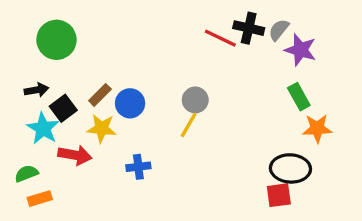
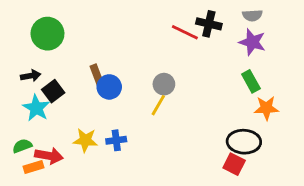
gray semicircle: (279, 30) -> (252, 15), moved, turned -132
brown rectangle: (100, 95) -> (97, 74), moved, turned -66
yellow star: (102, 128) -> (85, 140), moved
red arrow: (75, 155) -> (49, 156), moved
red square: (279, 195) -> (234, 164), turned 35

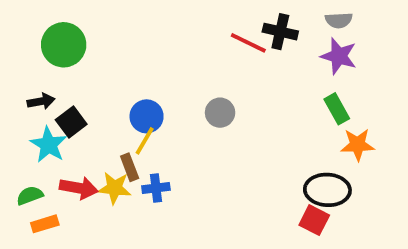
brown rectangle: (97, 74) -> (130, 167), moved
yellow line: (158, 105) -> (145, 141), moved
red arrow: (49, 156) -> (79, 188), moved

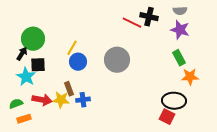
green circle: (64, 45) -> (33, 39), moved
black arrow: (41, 101) -> (22, 54), turned -48
gray circle: (220, 113) -> (117, 60), size x1.6
black square: (71, 122) -> (38, 65), turned 35
yellow line: (145, 141) -> (72, 48), moved

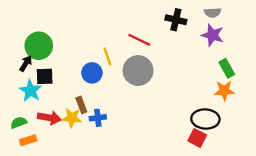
red line: (132, 23) -> (139, 40), moved
yellow line: (72, 48) -> (107, 56), moved, turned -49
green rectangle: (179, 58) -> (227, 68), moved

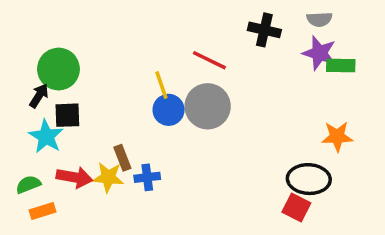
green rectangle: (227, 68) -> (341, 65), moved, turned -60
blue circle: (92, 73) -> (169, 110), moved

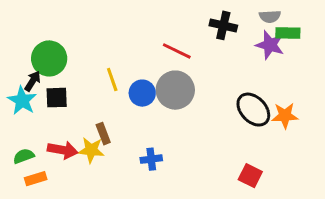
green rectangle: (341, 65) -> (288, 33), moved
yellow line: (161, 85) -> (112, 80), moved
cyan star: (46, 136) -> (22, 101), moved
blue cross: (147, 177) -> (151, 159), moved
black ellipse: (309, 179) -> (253, 110), moved, turned 44

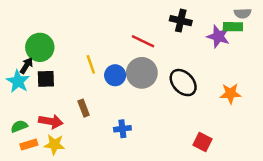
gray semicircle: (270, 16) -> (243, 13), moved
black ellipse: (253, 110) -> (183, 83), moved
yellow star: (91, 150) -> (54, 144), moved

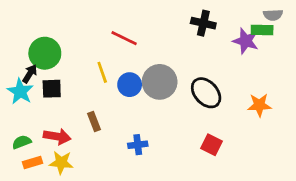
red line: (143, 41) -> (124, 38), moved
red square: (203, 142) -> (212, 145), moved

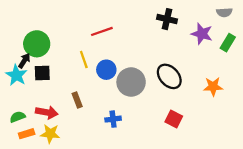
green rectangle: (262, 30) -> (228, 43), moved, turned -60
red line: (124, 38) -> (102, 31), turned -45
gray circle: (160, 82) -> (131, 82), moved

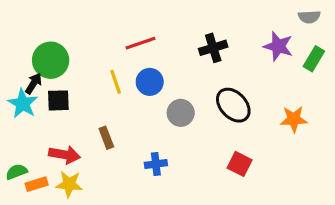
black cross: (167, 19) -> (213, 48), moved, turned -30
blue circle: (106, 70) -> (150, 82), moved
gray circle: (131, 82) -> (181, 113), size x0.7
green semicircle: (18, 117) -> (17, 172), moved

